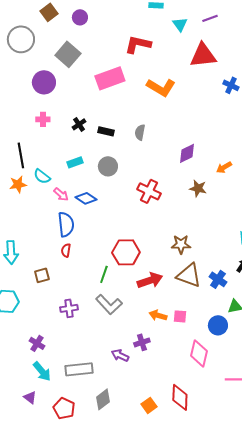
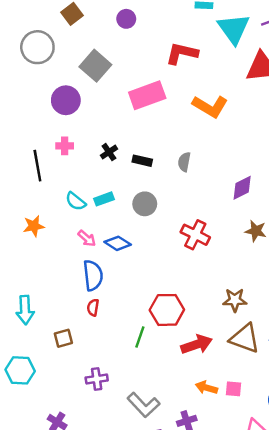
purple circle: (80, 17) -> (126, 19), moved
cyan triangle: (180, 24) -> (234, 29), size x1.8
black line: (21, 155) -> (37, 166), moved
cyan semicircle: (42, 176) -> (76, 201), moved
gray L-shape: (109, 304) -> (144, 405), moved

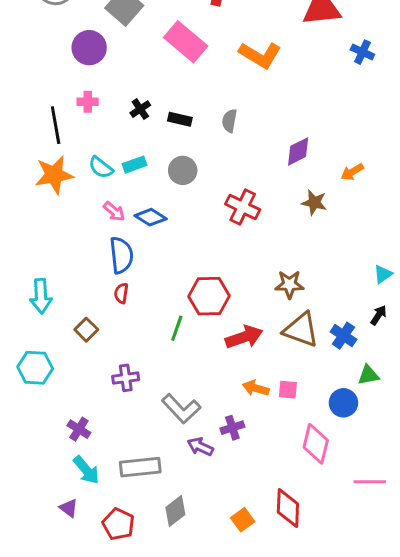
pink rectangle: (147, 95) -> (186, 42), turned 60
orange star: (34, 226) -> (54, 175), moved, size x1.5
brown square: (63, 338) -> (86, 330), turned -30

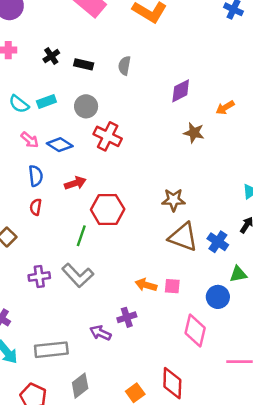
red cross: (243, 207) -> (108, 136), moved
blue semicircle: (121, 255) -> (36, 176), size x0.7
red arrow: (244, 337) -> (75, 183), moved, size x0.7
gray L-shape: (181, 409) -> (78, 275), moved

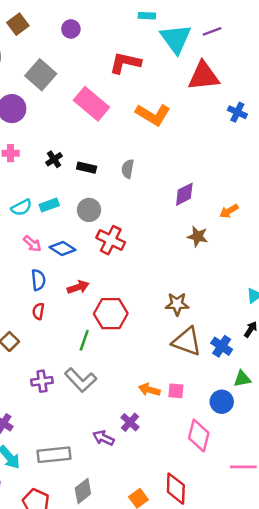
cyan semicircle: (19, 104) -> (21, 207), turned -66
purple cross: (127, 317) -> (130, 422), turned -30

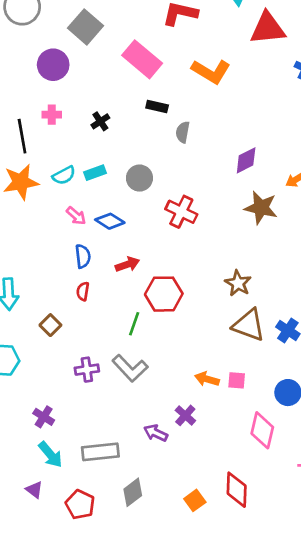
black rectangle: (87, 168) -> (157, 107), moved
brown star: (198, 236) -> (261, 208), size x1.4
red cross: (111, 240) -> (181, 212), moved
brown star: (177, 304) -> (238, 283), turned 30

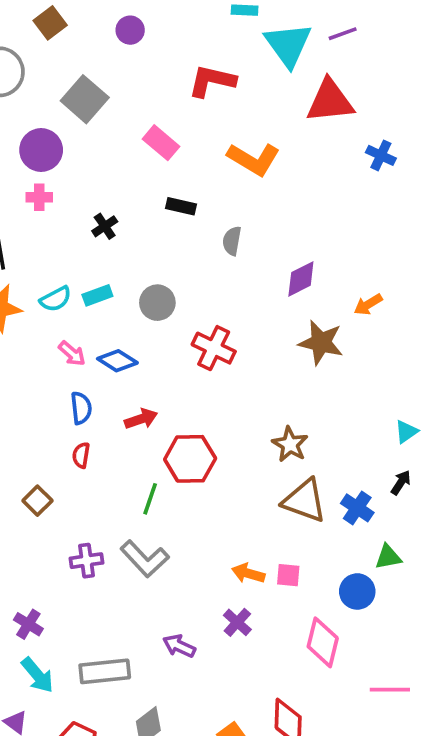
pink rectangle: (142, 59) -> (161, 143), size x0.7
pink cross: (52, 115) -> (39, 197), moved
gray semicircle: (183, 132) -> (232, 241), moved
purple cross: (185, 415) -> (237, 622), moved

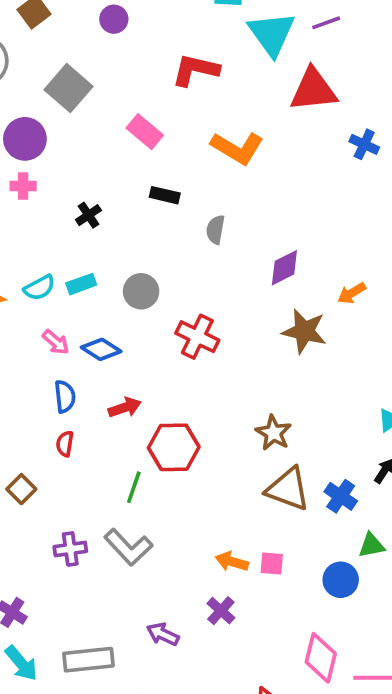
pink diamond: (323, 642) -> (321, 658), moved

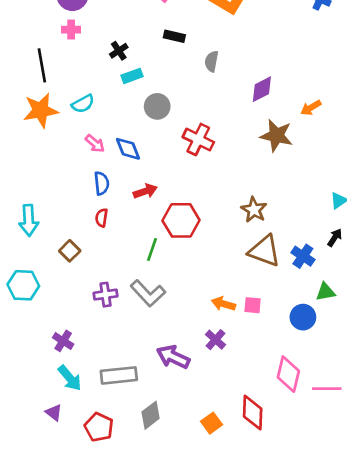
cyan rectangle: (81, 284) -> (132, 76), moved
blue diamond: (101, 349) -> (128, 149), turned 36
purple arrow: (163, 634) -> (173, 357), size x1.4

